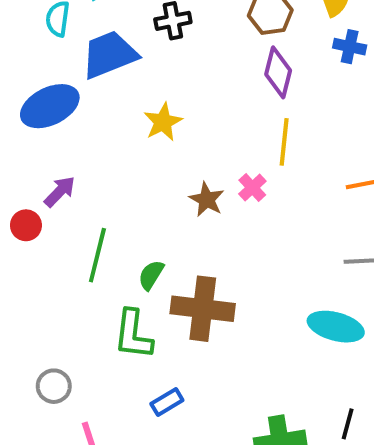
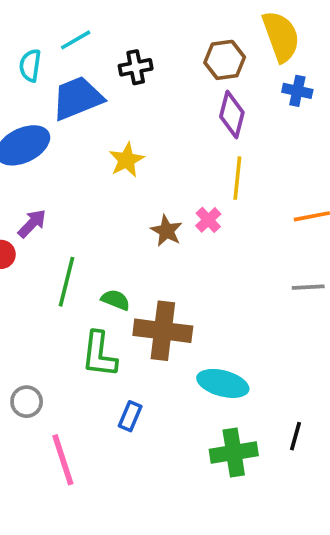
green semicircle: (151, 275) -> (116, 300), turned 80
cyan ellipse: (336, 327) -> (223, 383), moved
blue rectangle: (167, 402) -> (130, 416), turned -36

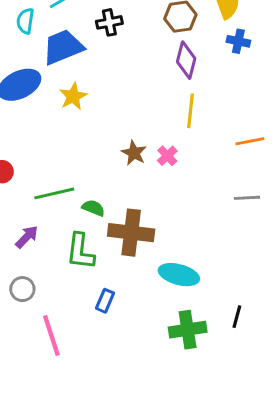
yellow star: (126, 160) -> (73, 96), moved
pink cross: (208, 220) -> (167, 156), moved
purple arrow: (32, 224) -> (27, 237), moved
green line: (67, 282) -> (54, 193), turned 63

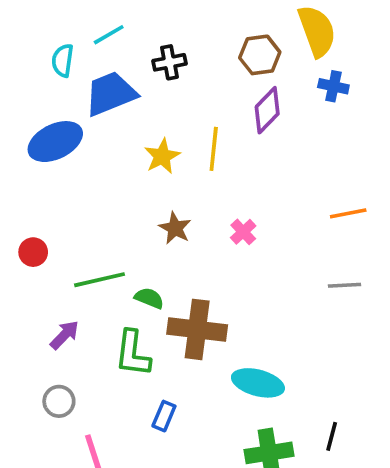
purple diamond: (186, 60) -> (267, 110), turned 30
yellow star: (73, 96) -> (162, 156), moved
yellow line: (190, 111) -> (214, 149), moved
brown star: (134, 153) -> (175, 228), moved

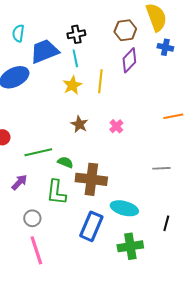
cyan line: (109, 35) -> (75, 58), moved, turned -72
gray line: (345, 285) -> (161, 168), moved
gray circle: (59, 401) -> (32, 218), moved
blue rectangle: (164, 416) -> (91, 226), moved, size x1.8
black line: (332, 436) -> (166, 223), moved

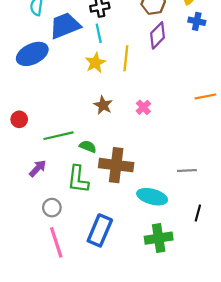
gray line: (161, 168) -> (187, 171), moved
blue rectangle: (91, 226) -> (100, 230), moved

